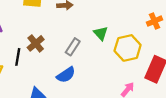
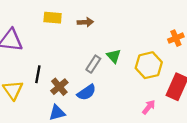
green triangle: (101, 33) -> (114, 56), moved
brown cross: (36, 43) -> (59, 87), moved

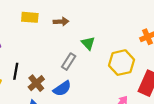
green triangle: (114, 56) -> (88, 43), moved

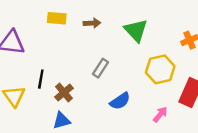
green triangle: (88, 43) -> (136, 30), moved, size x1.5
blue semicircle: (62, 89) -> (120, 101), moved

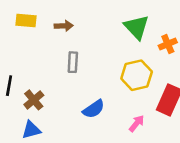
green triangle: (136, 30) -> (137, 27), moved
gray rectangle: (101, 68) -> (73, 62), moved, turned -30

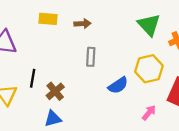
blue semicircle: (94, 109) -> (118, 85), moved

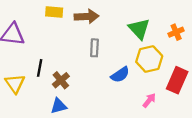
brown arrow: (82, 24) -> (87, 16), size x1.5
green triangle: (149, 25) -> (139, 29), moved

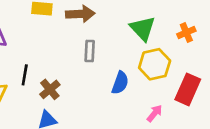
blue semicircle: (120, 75) -> (120, 83), turned -36

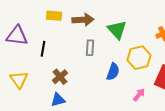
green triangle: (143, 28) -> (117, 30), moved
black line: (25, 75) -> (43, 49), moved

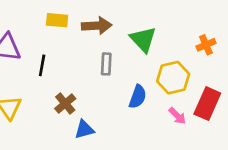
pink arrow: (139, 95) -> (177, 116), moved, turned 96
blue triangle: (58, 100) -> (84, 130), moved

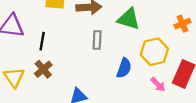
green triangle: (143, 39) -> (129, 19), turned -30
brown cross: (65, 104) -> (43, 69), moved

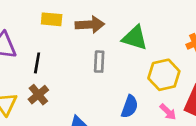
blue semicircle: (124, 68) -> (130, 107), moved

